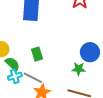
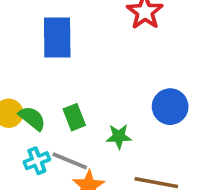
green semicircle: (12, 64) -> (32, 118), moved
green star: (79, 69) -> (119, 136), moved

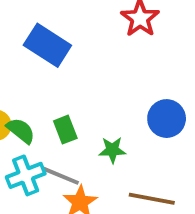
blue rectangle: (57, 37) -> (47, 45), turned -57
cyan cross: (37, 161) -> (26, 175), size x1.4

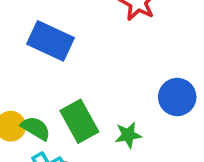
green rectangle: (65, 130) -> (79, 121), size x1.5

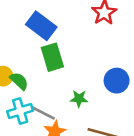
green rectangle: (79, 121) -> (52, 57), moved

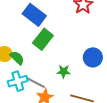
green rectangle: (52, 57) -> (43, 39), turned 55

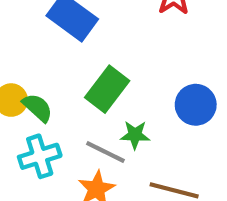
green rectangle: (43, 39) -> (107, 89), moved
gray line: (36, 83) -> (105, 152), moved

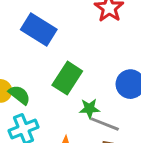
gray line: (105, 152) -> (105, 124), moved

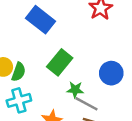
green semicircle: (19, 95) -> (19, 72), turned 66

